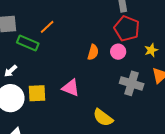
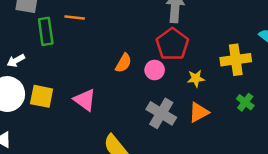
orange line: (47, 27) -> (75, 17), turned 35
green rectangle: (28, 43) -> (46, 31), turned 45

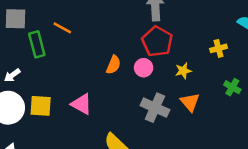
orange line: (75, 17) -> (62, 28), turned 30
yellow cross: (236, 60) -> (219, 48), size x0.6
orange triangle: (199, 112) -> (190, 102), turned -35

